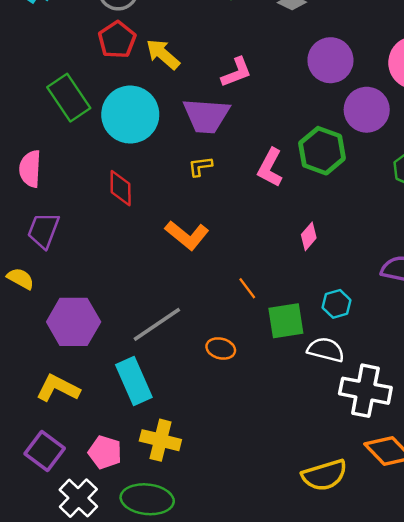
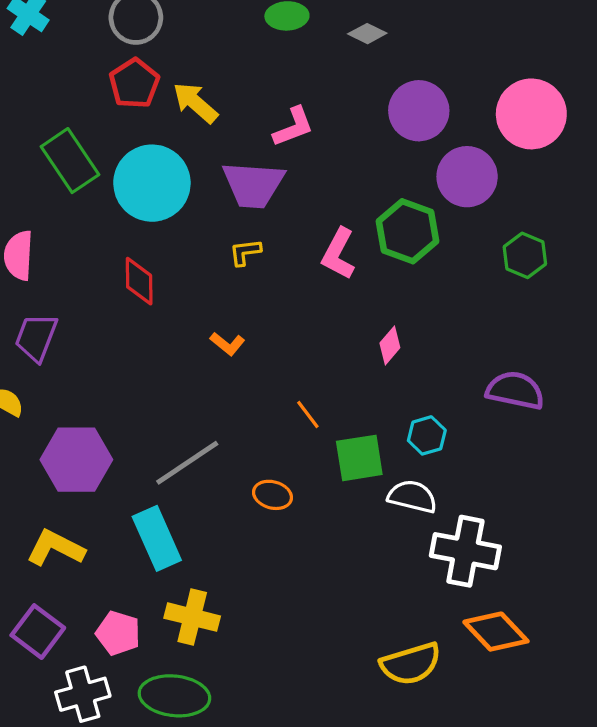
orange L-shape: (187, 235) -> (228, 344), size x0.6
white cross: (78, 498) -> (83, 694), turned 30

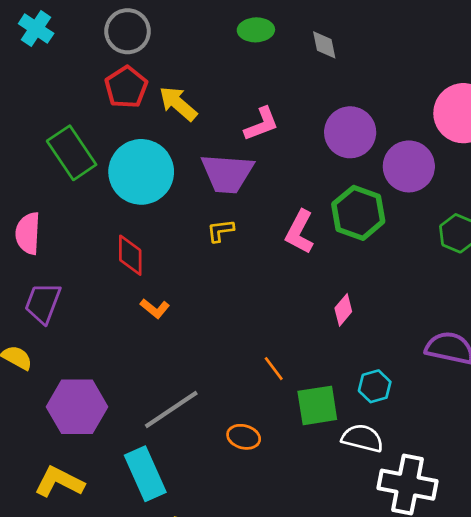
gray diamond: (367, 34) -> (324, 45), turned 52
purple circle: (419, 111) -> (350, 132), moved
orange L-shape: (228, 344) -> (155, 308), moved

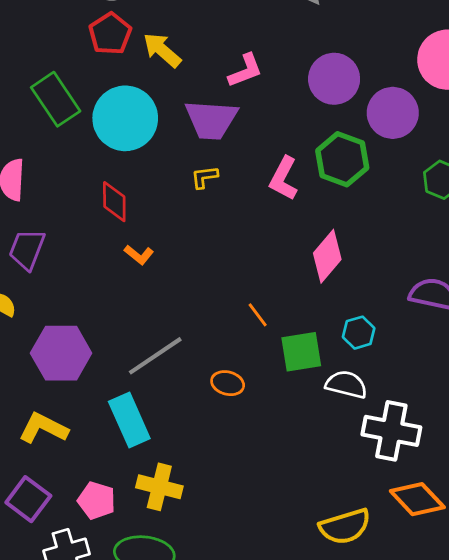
pink diamond: (343, 310) -> (327, 256), size x1.6

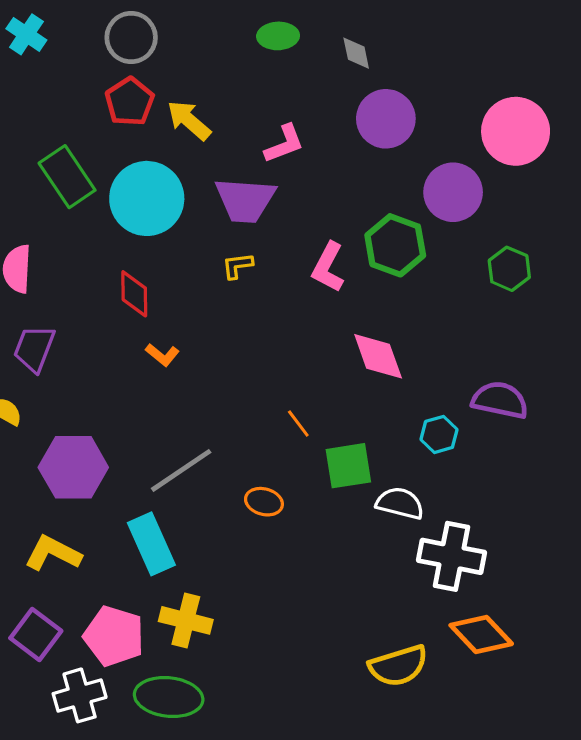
purple circle: (334, 79) -> (386, 119), moved
pink diamond: (327, 256) -> (378, 356), turned -60
cyan hexagon: (359, 333) -> (439, 434), moved
pink pentagon: (97, 500) -> (114, 636), size x1.4

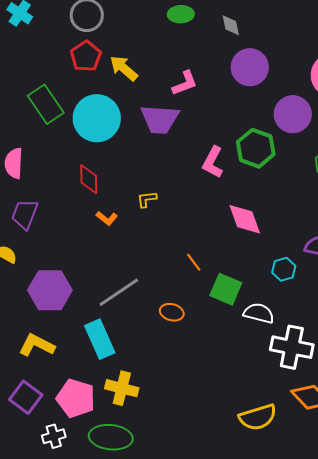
yellow L-shape: (237, 266) -> (147, 199), moved
green square: (348, 466) -> (226, 289), turned 32
white cross: (80, 695) -> (54, 436), size x0.7

